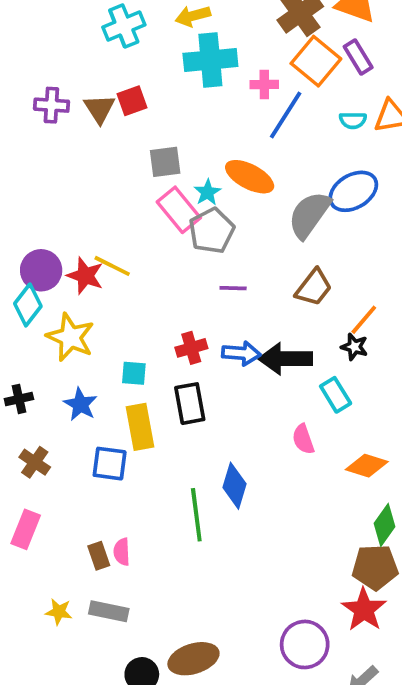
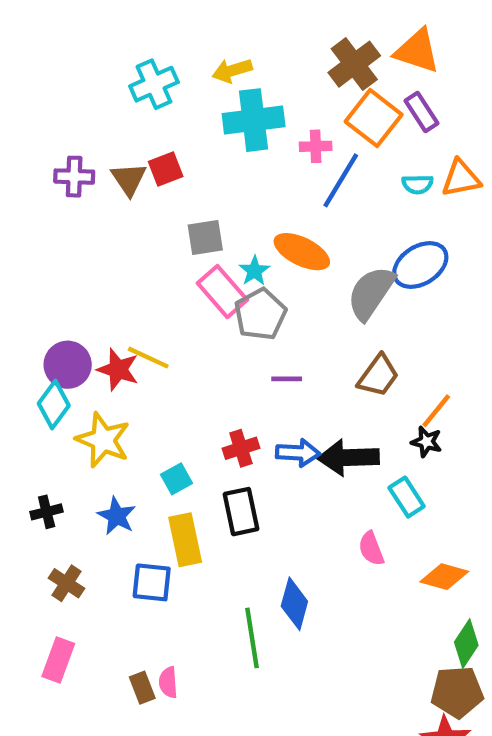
cyan square: (134, 373) -> (176, 479), turned -32

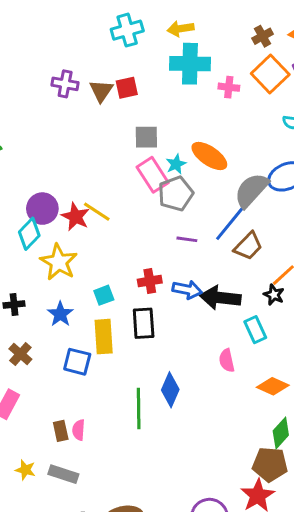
brown cross: (354, 64) -> (263, 36), size x0.6
blue line: (341, 180) -> (230, 223), moved

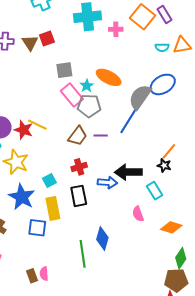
gray pentagon: (176, 194) -> (89, 106), turned 30
brown trapezoid: (248, 246) -> (78, 136), moved
blue arrow: (187, 290) -> (107, 182), moved
blue star: (60, 314) -> (22, 197), size x1.5

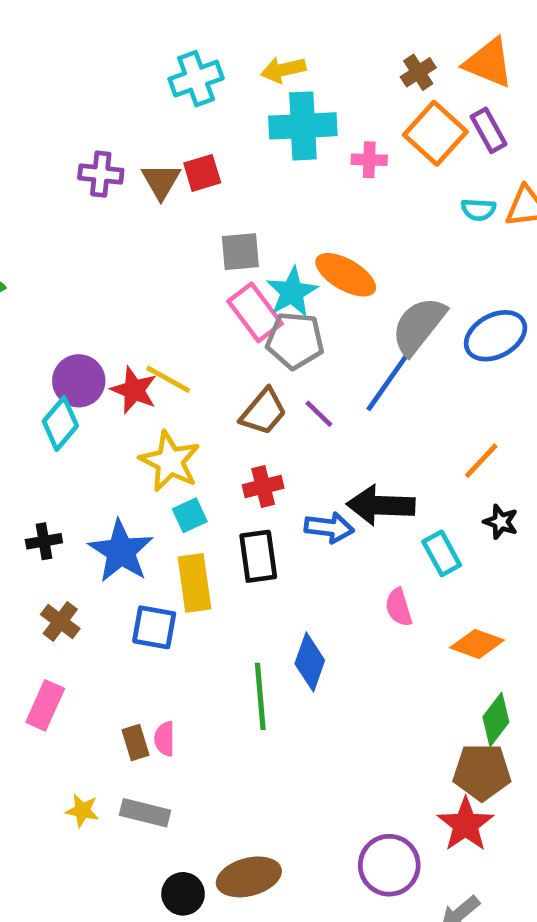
blue ellipse: (163, 84) -> (496, 336), moved
cyan star: (87, 86) -> (292, 292), size x1.5
purple line: (101, 136) -> (319, 414), turned 40
yellow star: (16, 162) -> (170, 461), moved
black star: (164, 165) -> (501, 522), moved

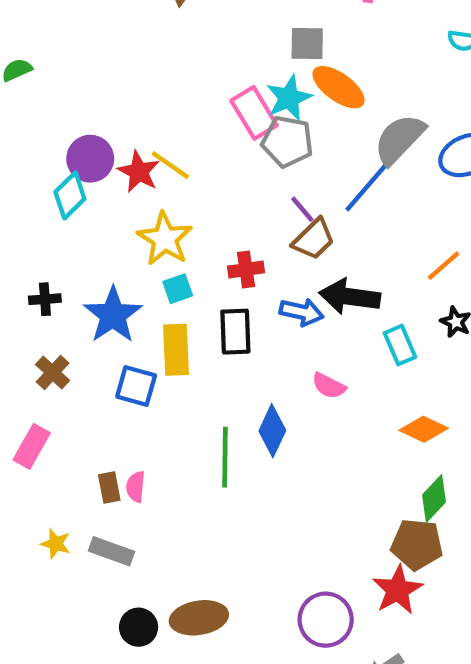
gray square: (240, 252) -> (307, 44), moved
brown trapezoid: (263, 412) -> (314, 239), moved
pink semicircle: (399, 607) -> (329, 386), moved, turned -52

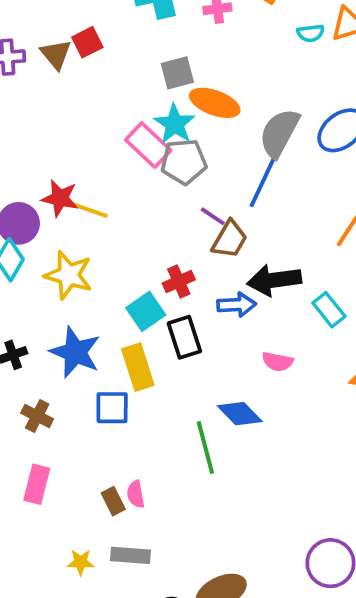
red star: (139, 172) -> (60, 198), moved
yellow star: (165, 239) -> (69, 275), moved
cyan square: (178, 289) -> (146, 311), moved, size x1.4
blue diamond: (272, 431) -> (240, 414), turned -54

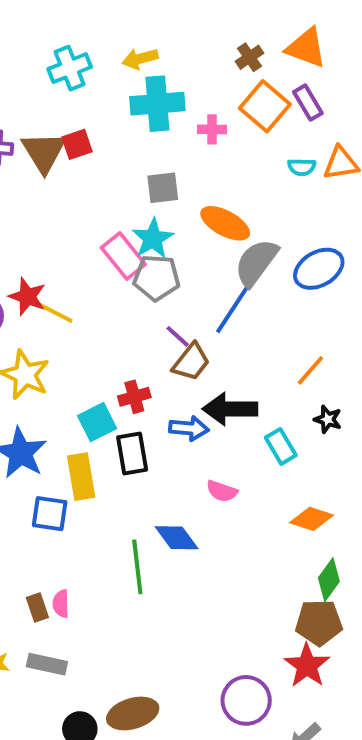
brown triangle: (56, 54) -> (44, 152), size x1.4
orange ellipse: (215, 103) -> (225, 223), moved

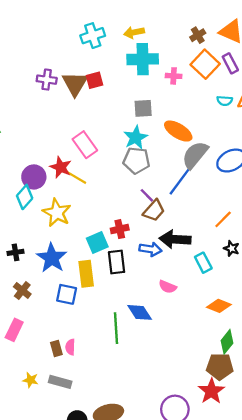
pink rectangle: (123, 256) -> (85, 145), moved

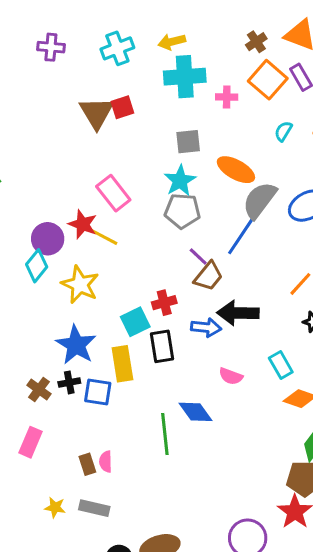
purple cross: (47, 80) -> (51, 47), moved
cyan semicircle: (225, 101) -> (283, 131), moved, turned 119
black cross: (16, 252) -> (69, 382), moved
cyan rectangle: (203, 263) -> (281, 365), moved

